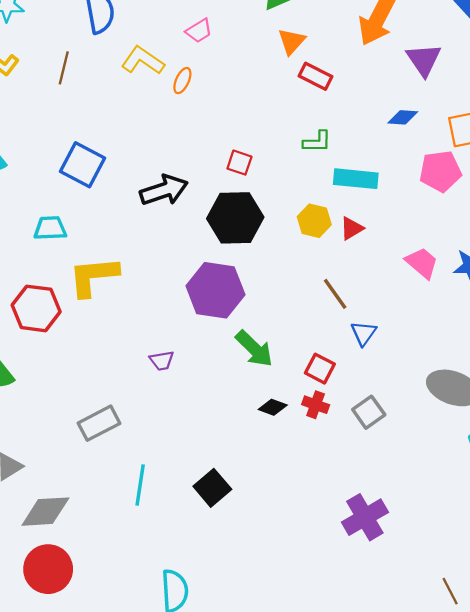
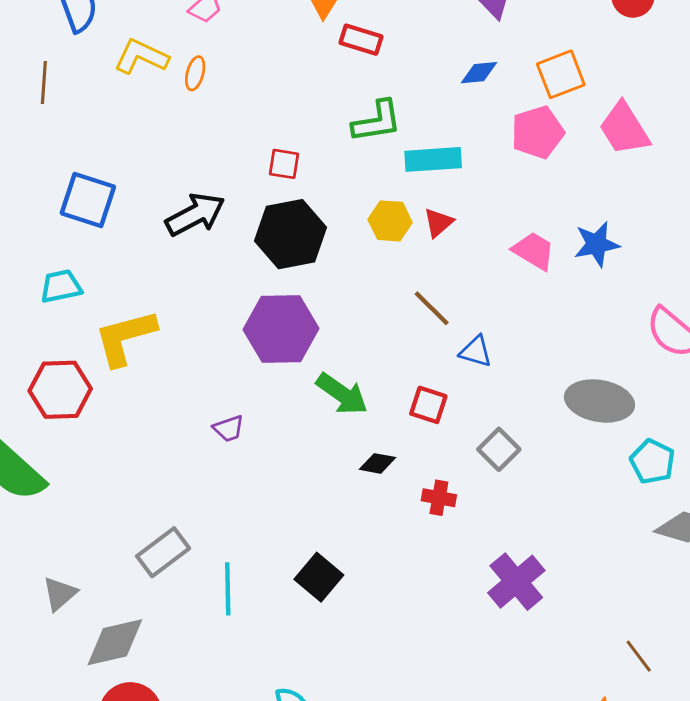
green L-shape: (317, 142) -> (377, 121), size x1.4
blue triangle: (364, 333) -> (476, 351), turned -40
red cross: (316, 405) -> (439, 498), moved
gray rectangle: (99, 423) -> (163, 552), moved

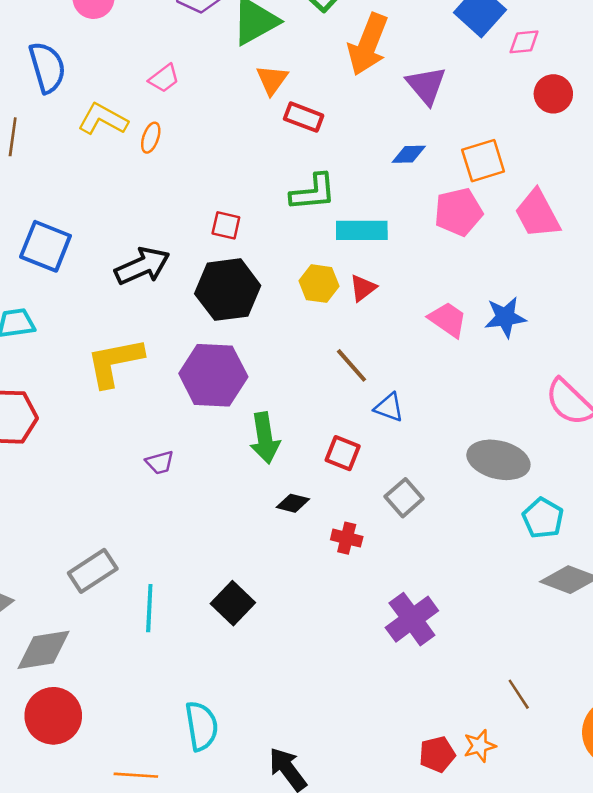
yellow L-shape: (125, 338) -> (115, 362), moved
green arrow: (342, 394) -> (265, 438), turned 42

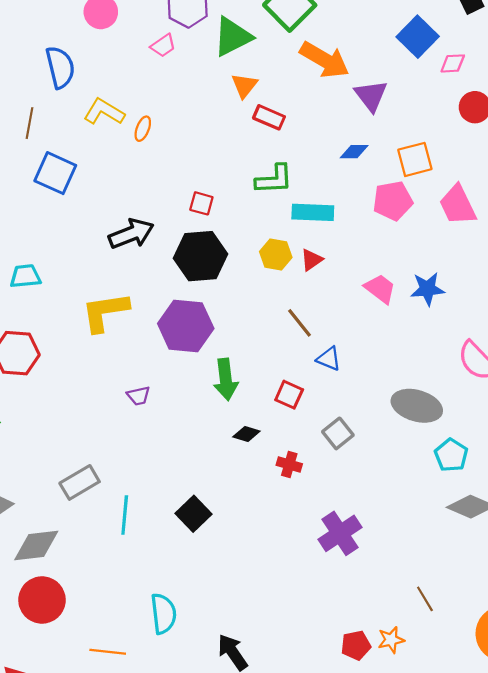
orange arrow: (368, 44) -> (324, 60), turned -84
pink trapezoid: (164, 78) -> (163, 46), moved
blue square: (46, 246) -> (55, 173), moved

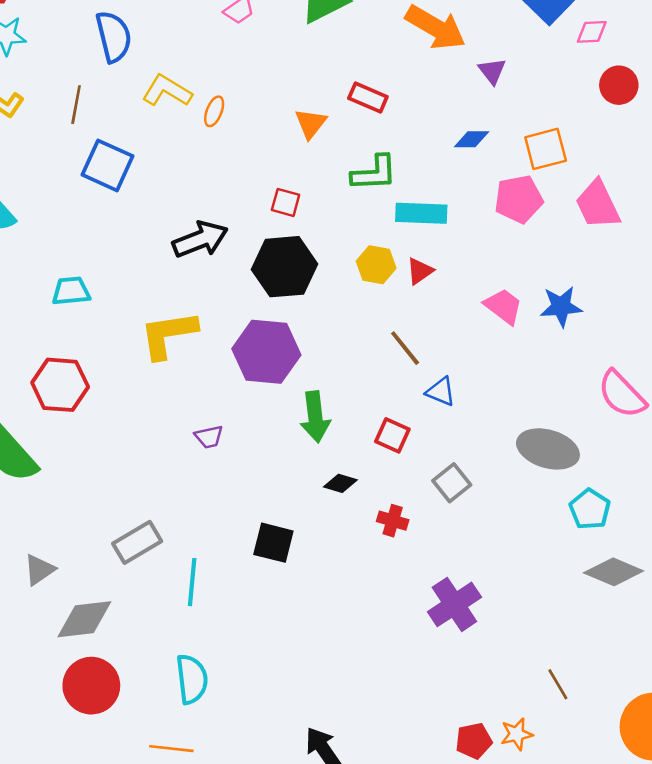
orange triangle: (244, 86) -> (311, 123), moved
purple triangle: (371, 96) -> (492, 71), size x0.7
black square: (194, 514) -> (273, 543), moved, turned -32
cyan semicircle: (163, 614) -> (192, 679), moved

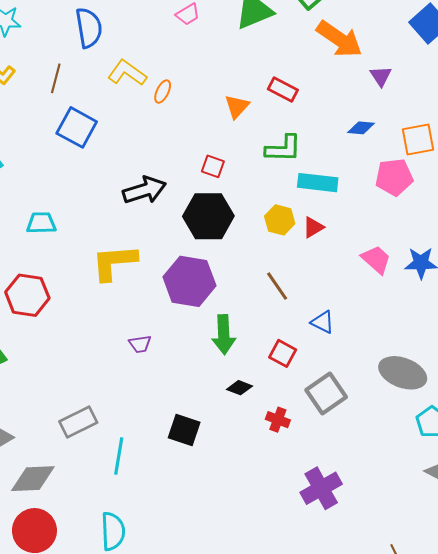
brown line: (405, 348) -> (277, 286), moved
gray square: (452, 483) -> (326, 394), size x1.4

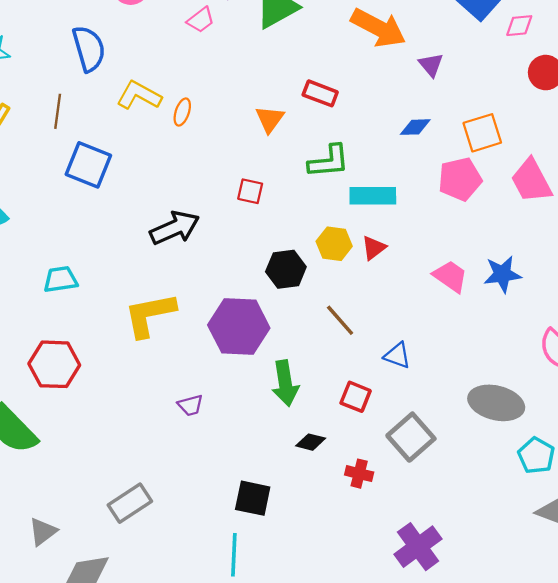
black hexagon: (208, 216) -> (286, 269), moved, size x0.7
cyan line: (119, 456) -> (234, 555), moved

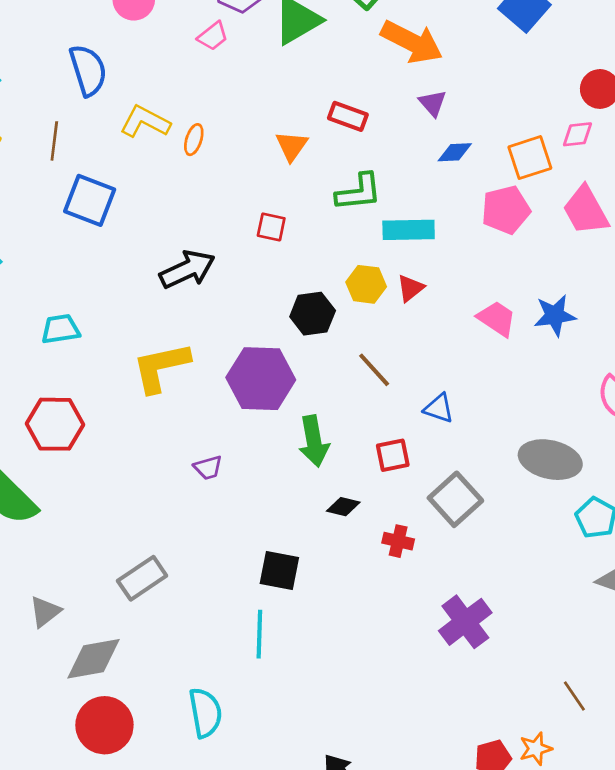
pink diamond: (519, 26) -> (578, 134), moved
purple triangle: (431, 65) -> (433, 103), moved
red square: (356, 397) -> (393, 455), turned -32

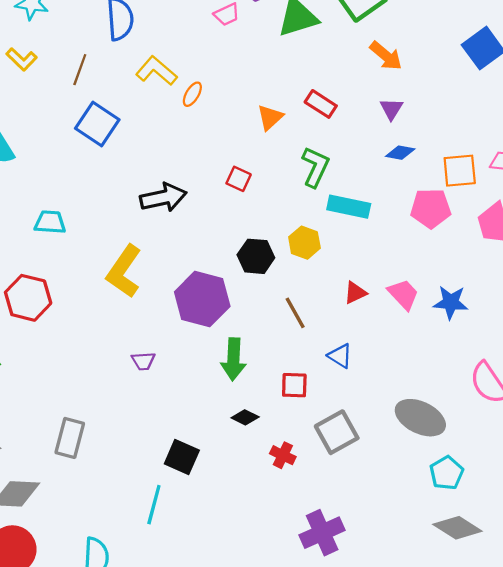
orange arrow: (412, 42) -> (386, 56), size x0.7
green L-shape: (359, 192) -> (315, 167), turned -72
red triangle: (410, 288) -> (355, 293), moved
yellow L-shape: (161, 367) -> (124, 271), turned -56
gray rectangle: (142, 578) -> (70, 438), turned -54

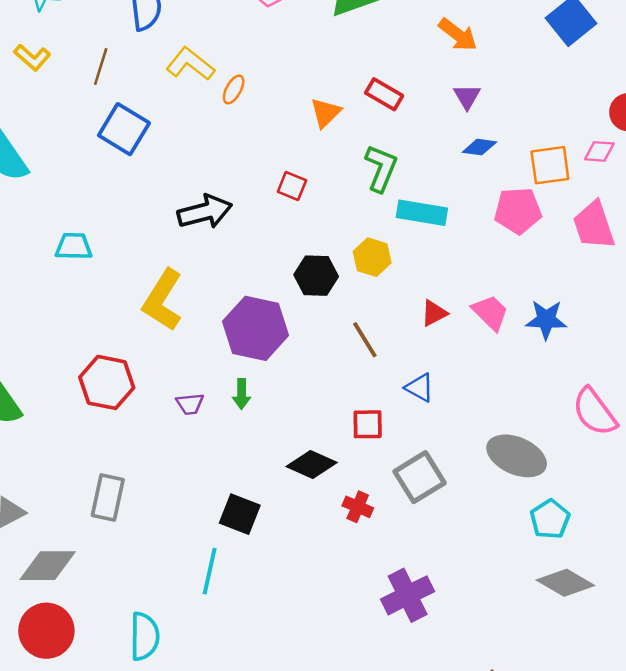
red hexagon: (28, 298) -> (107, 382), moved
green arrow: (233, 359) -> (242, 394), moved, size x0.6
black diamond: (245, 417) -> (312, 465), size x1.5

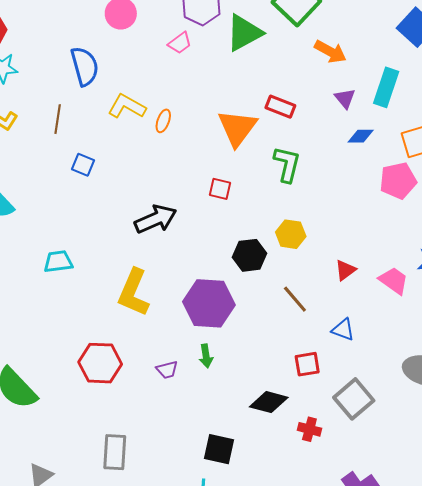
orange triangle: (326, 113) -> (237, 128), size x1.6
blue square: (124, 129) -> (83, 165), size x0.6
cyan rectangle: (422, 213) -> (386, 87), moved, turned -72
pink trapezoid: (490, 313) -> (394, 281), moved

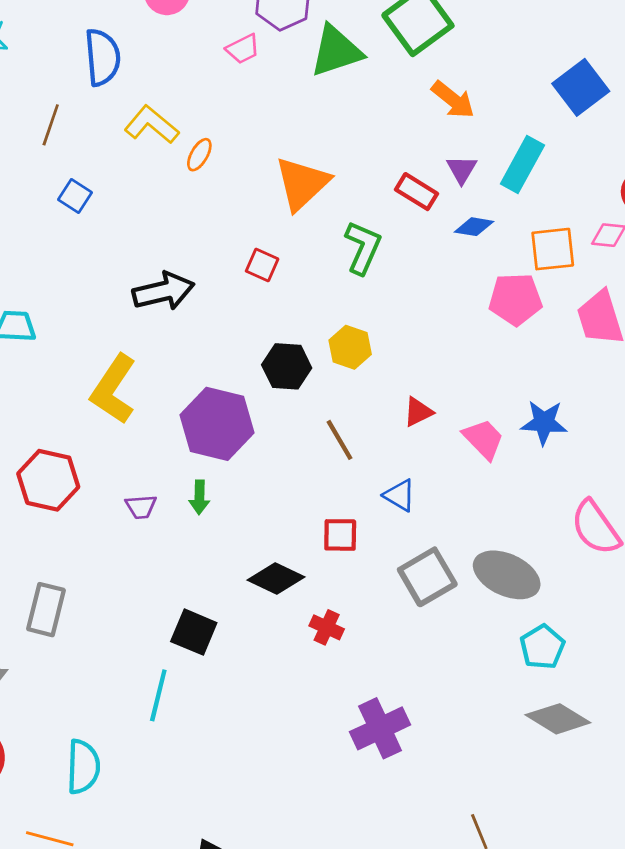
red rectangle: (280, 107) -> (416, 192), moved
gray square: (354, 399) -> (427, 577), moved

